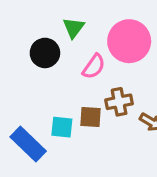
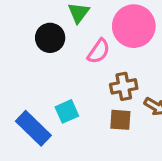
brown square: (90, 117) -> (120, 120), moved
cyan square: (62, 127) -> (67, 111), turned -30

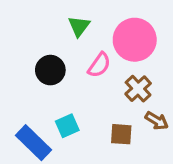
black circle: (50, 38) -> (50, 70), moved
brown cross: (124, 86) -> (138, 89), moved, turned -32

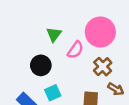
green triangle: (79, 26) -> (54, 34), moved
black circle: (50, 70) -> (41, 65), moved

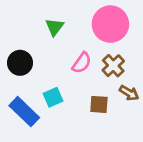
pink semicircle: (75, 50) -> (82, 63), moved
black circle: (41, 65) -> (20, 63), moved

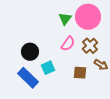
green triangle: (54, 27) -> (65, 19), moved
black circle: (20, 63) -> (30, 52), moved

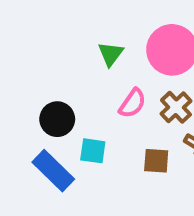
green triangle: (65, 19) -> (111, 54), moved
cyan square: (48, 68) -> (93, 151), turned 32

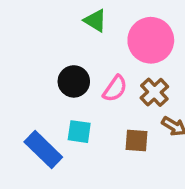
green triangle: (111, 54) -> (95, 21), moved, turned -35
black circle: (57, 119) -> (74, 81), moved

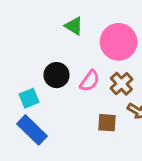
cyan square: (79, 132) -> (29, 98), moved, turned -30

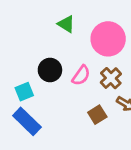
brown square: (107, 123) -> (97, 115), turned -36

